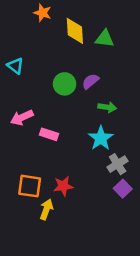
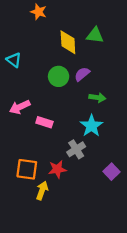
yellow diamond: (75, 31) -> (68, 42), moved
gray cross: (118, 164) -> (76, 149), moved

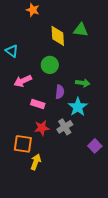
purple semicircle: (82, 74) -> (60, 92), moved, turned 136
pink arrow: (20, 107) -> (23, 81), moved
red star: (57, 169) -> (42, 128), moved

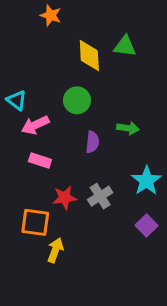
cyan triangle: (12, 51) -> (17, 100), moved
pink rectangle: (38, 104) -> (40, 161), moved
cyan star: (78, 107) -> (146, 181), moved

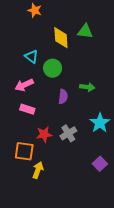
cyan triangle: (17, 100) -> (32, 57), moved
purple square: (146, 225) -> (100, 164), moved

